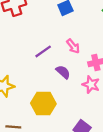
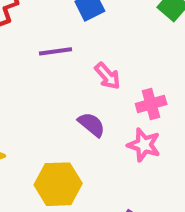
purple line: (43, 51) -> (55, 51), moved, turned 30

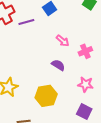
purple line: (55, 51) -> (26, 22), moved
pink star: (144, 145) -> (85, 84), moved

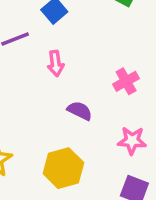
pink arrow: (63, 41) -> (56, 63), moved, turned 48

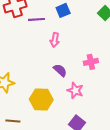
pink star: (132, 141) -> (75, 90), moved

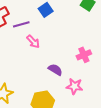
pink arrow: (55, 40) -> (33, 42), moved, turned -40

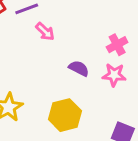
pink star: (74, 86) -> (114, 75), moved

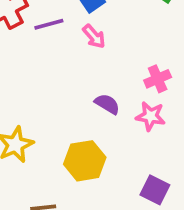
pink arrow: (45, 32) -> (94, 36), moved

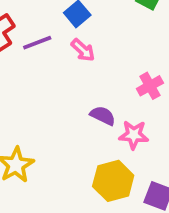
pink star: (151, 116) -> (134, 135), moved
yellow hexagon: (85, 161) -> (113, 181), moved

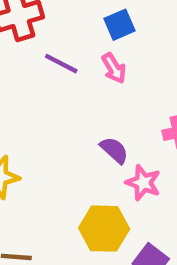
purple line: (37, 43) -> (61, 64), moved, turned 32

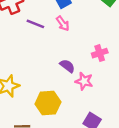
yellow hexagon: (104, 229) -> (48, 103), moved

